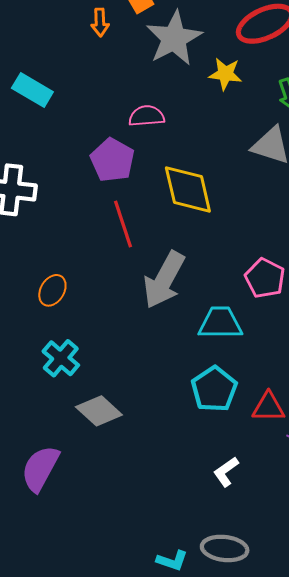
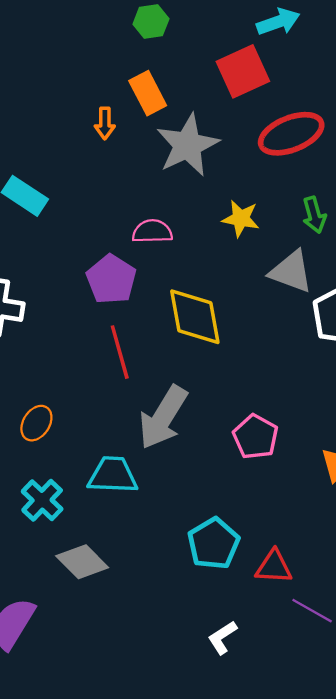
yellow star: (225, 74) -> (241, 219), moved
pink pentagon: (265, 278) -> (255, 437), moved
cyan trapezoid: (220, 323) -> (113, 475), moved

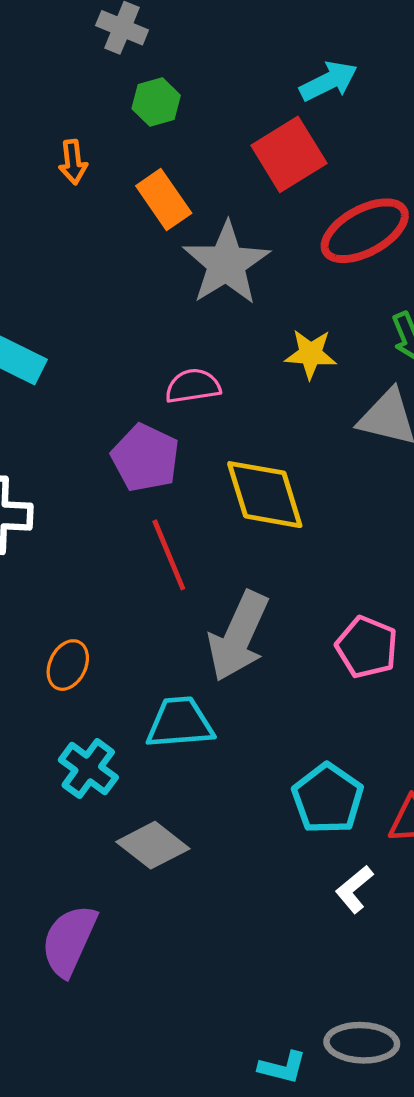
orange arrow: (105, 123) -> (73, 162), moved
white L-shape: (222, 637) -> (354, 889), moved

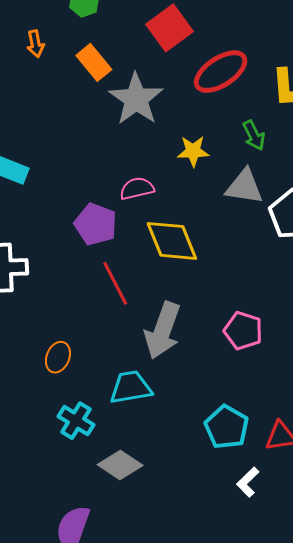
pink semicircle: (193, 386) -> (137, 188), moved

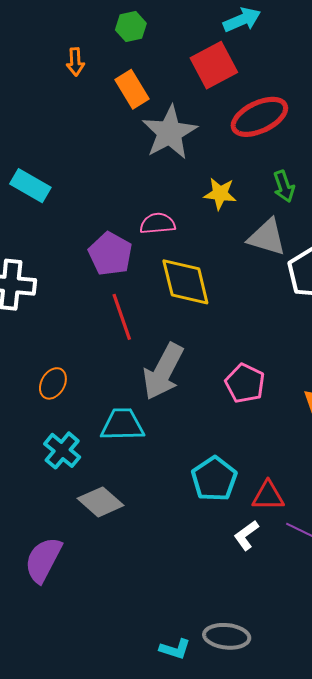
white L-shape: (248, 482) -> (246, 535), moved

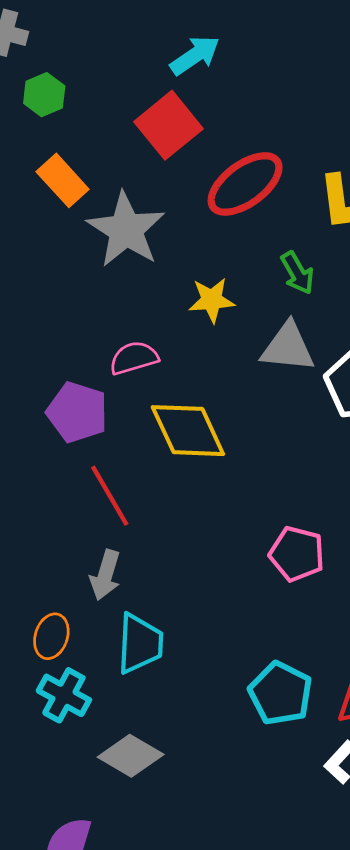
gray arrow: (163, 372) -> (105, 575), moved, size x0.6
orange ellipse: (53, 383) -> (51, 636), moved
cyan trapezoid: (122, 425) -> (140, 644), turned 105

